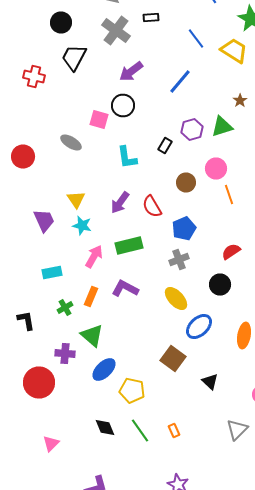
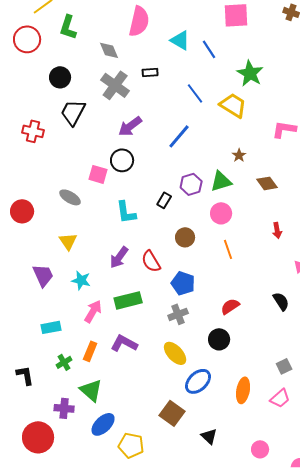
pink circle: (216, 168) -> (221, 213), moved
yellow triangle: (76, 200) -> (68, 241), moved
blue pentagon: (184, 228) -> (183, 283), turned -30

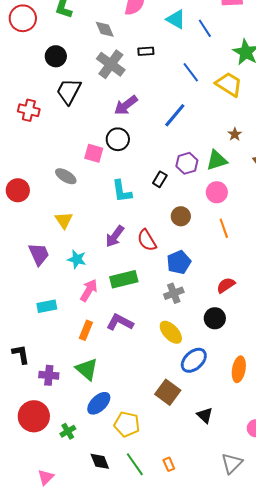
blue pentagon: (183, 283) -> (179, 262), turned 30
green cross: (64, 362) -> (68, 431), moved
purple cross: (64, 408) -> (49, 375), moved

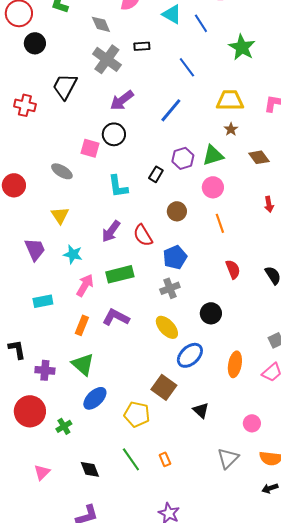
black circle: (56, 56) -> (35, 43), moved
yellow trapezoid: (229, 84) -> (230, 100), moved, turned -32
red semicircle: (226, 285) -> (233, 269), moved, turned 102
yellow pentagon: (127, 424) -> (137, 414), moved
black diamond: (100, 461) -> (90, 469), moved

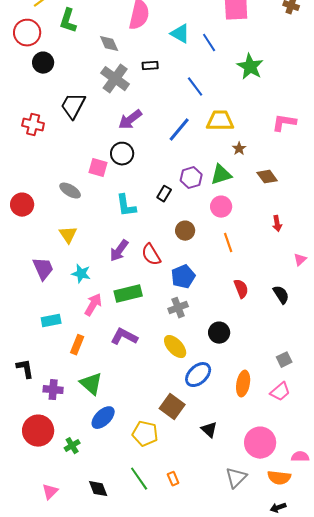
yellow trapezoid: (230, 100) -> (220, 121), moved
orange rectangle: (82, 325) -> (77, 345), moved
pink circle: (252, 423) -> (260, 443), size x1.8

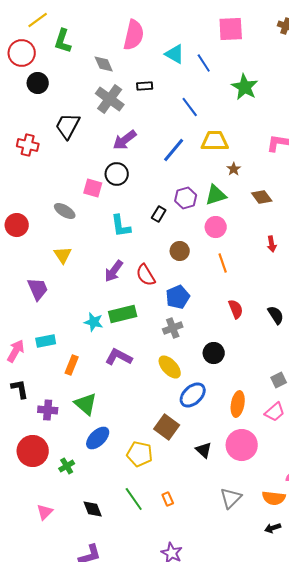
cyan star: (81, 274) -> (94, 322), moved
pink arrow: (93, 305) -> (16, 351), moved
pink circle: (260, 443) -> (242, 445), moved

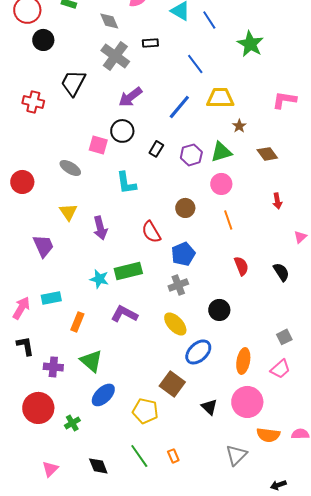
black rectangle: (159, 214) -> (156, 149), moved
purple arrow: (114, 271) -> (100, 228), moved, turned -50
orange semicircle: (274, 498) -> (268, 435), moved

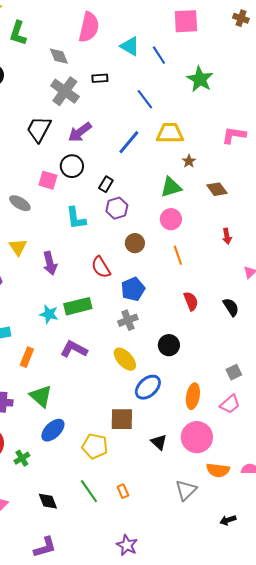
black trapezoid: (73, 83) -> (39, 129), moved
purple hexagon: (191, 155) -> (117, 208), moved
brown square: (172, 384) -> (122, 419), turned -35

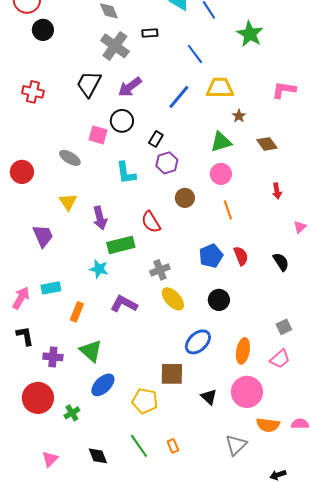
blue pentagon: (133, 289) -> (211, 256), moved
green rectangle: (78, 306) -> (121, 245), moved
gray cross: (128, 320) -> (160, 270), moved
yellow ellipse: (125, 359) -> (173, 299), moved

